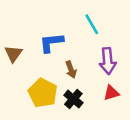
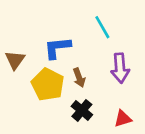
yellow pentagon: (43, 93) -> (48, 85), moved
red triangle: (111, 93) -> (123, 119), moved

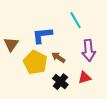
brown arrow: (79, 78) -> (58, 57), turned 144
red triangle: (123, 119) -> (85, 78), moved

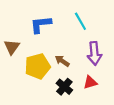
blue L-shape: (42, 35) -> (41, 24), moved
yellow pentagon: (35, 62) -> (38, 66), turned 30

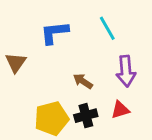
yellow pentagon: (38, 66) -> (51, 118), moved
black cross: (64, 87) -> (86, 116), turned 35

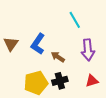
blue L-shape: (54, 33) -> (38, 44), moved, turned -50
red triangle: (120, 110) -> (92, 81), moved

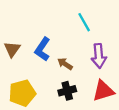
red triangle: (92, 81) -> (103, 91), size x1.5
yellow pentagon: (36, 83) -> (22, 93), moved

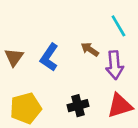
cyan line: (84, 22) -> (118, 26), moved
brown arrow: (65, 64) -> (90, 49), moved

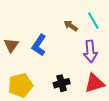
brown arrow: (90, 49) -> (71, 26), moved

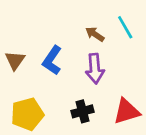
purple arrow: (90, 51) -> (95, 69), moved

